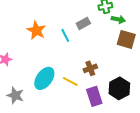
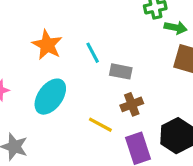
gray rectangle: (83, 23) -> (121, 71), moved, turned 40
cyan ellipse: (44, 78) -> (50, 97), moved

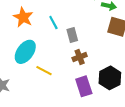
gray rectangle: (121, 71) -> (72, 35), turned 64
yellow line: (100, 125) -> (44, 71), moved

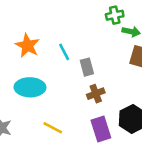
cyan ellipse: (25, 52) -> (30, 87), turned 55
yellow line: (44, 71) -> (53, 128), moved

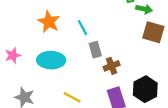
gray rectangle: (87, 67) -> (95, 50), moved

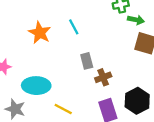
cyan line: (83, 28) -> (74, 27), moved
cyan ellipse: (51, 60) -> (36, 86), moved

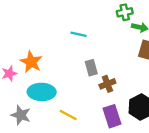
cyan line: (74, 27) -> (79, 34), turned -49
orange star: (40, 33) -> (31, 62), moved

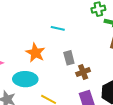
orange star: (31, 62) -> (35, 53), moved

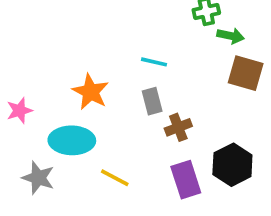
cyan line: (58, 28) -> (154, 62), moved

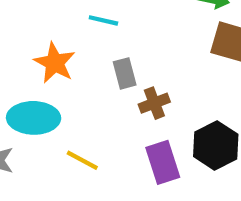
cyan line: (154, 62) -> (103, 20), moved

